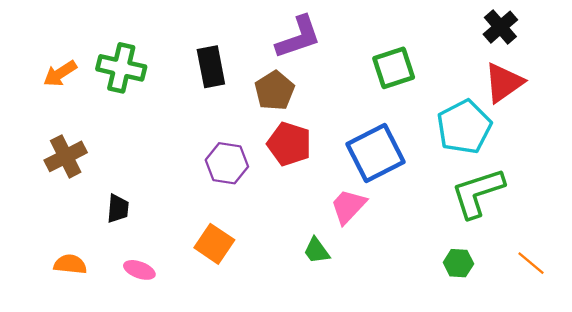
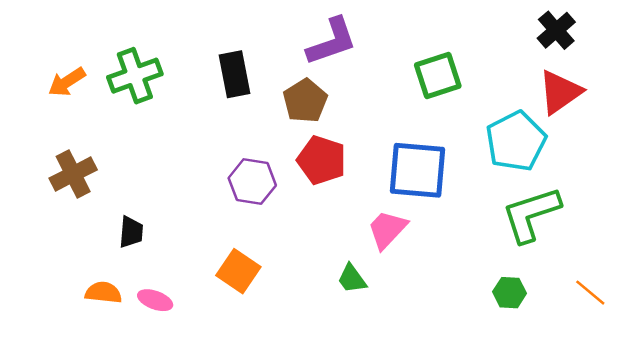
green cross: (121, 68) -> (135, 76), turned -33
blue square: (376, 153) -> (417, 170), turned 32
orange semicircle: (70, 264) -> (103, 293), moved

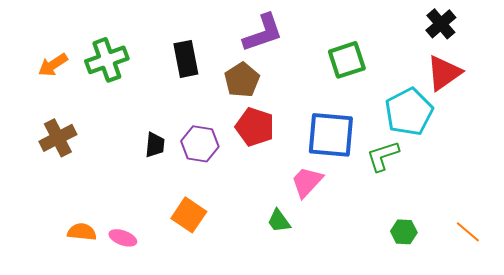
green L-shape: (531, 214) -> (383, 156), moved, size x0.7
black trapezoid: (131, 232) -> (155, 145), moved

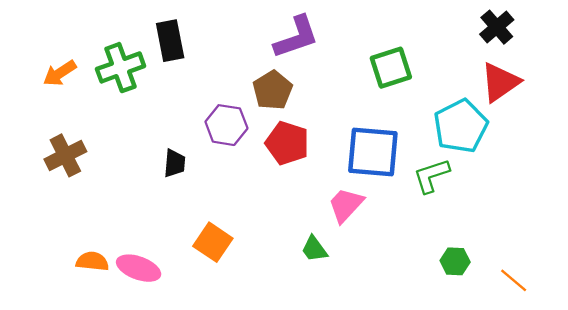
black rectangle: (186, 59) -> (170, 41), moved
purple hexagon: (200, 144) -> (226, 125), moved
orange line: (468, 232) -> (514, 280), moved
pink ellipse: (123, 238) -> (139, 268), size x1.4

